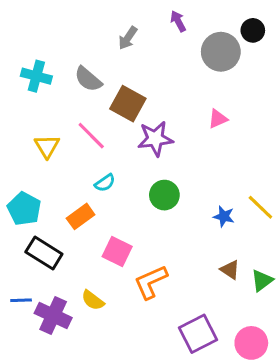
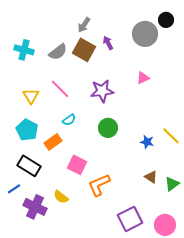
purple arrow: (178, 21) -> (108, 43), moved
gray semicircle: (88, 79) -> (58, 52), turned -78
brown square: (128, 104) -> (84, 50), moved
cyan pentagon: (24, 209) -> (27, 130), moved
blue line: (21, 300) -> (14, 189), moved, turned -32

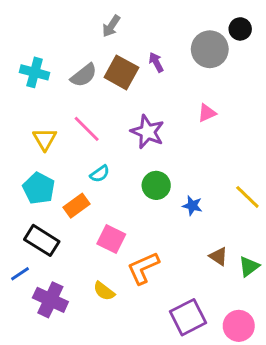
gray arrow: (84, 25) -> (111, 26), moved
purple star: (102, 91) -> (147, 132), turned 30
blue star: (147, 142) -> (192, 206), moved
yellow semicircle: (61, 197) -> (104, 291), moved

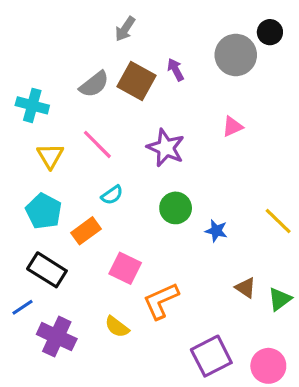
cyan cross: (35, 72) -> (32, 105), moved

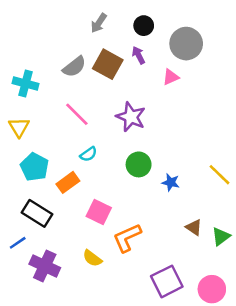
black circle: (270, 32) -> (144, 26), moved
pink triangle: (233, 127) -> (171, 77), moved
yellow triangle: (50, 156) -> (19, 127), moved

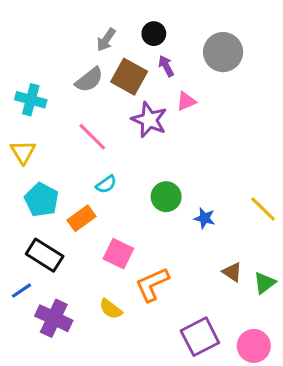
gray arrow: (99, 23) -> (106, 40), moved
black circle: (144, 26) -> (154, 34), moved
pink triangle: (171, 77) -> (186, 101), moved
purple star: (131, 117) -> (149, 120), moved

